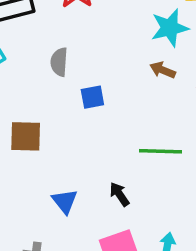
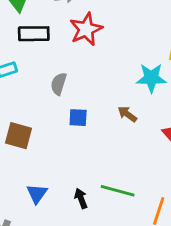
brown arrow: (163, 70) -> (127, 114), moved
green line: (161, 151) -> (118, 191), moved

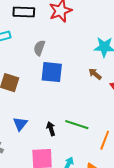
brown arrow: (127, 114) -> (95, 74), moved
blue square: (78, 118) -> (52, 72), size x1.6

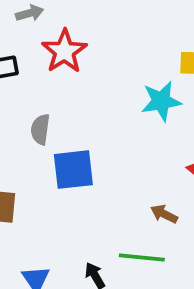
brown arrow: (95, 74) -> (164, 214), moved

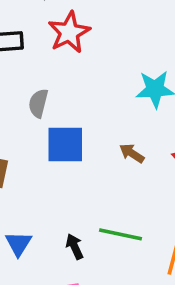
brown arrow: (164, 214) -> (132, 153), moved

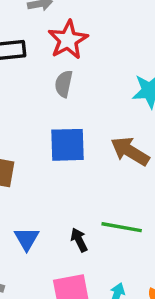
gray semicircle: (38, 103) -> (64, 84), moved
brown arrow: (132, 153) -> (130, 151), size x1.6

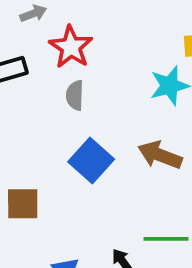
blue square: (68, 145) -> (91, 161), turned -36

